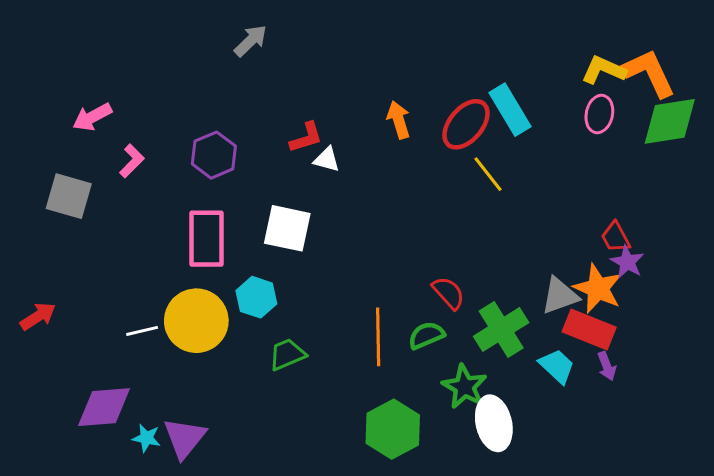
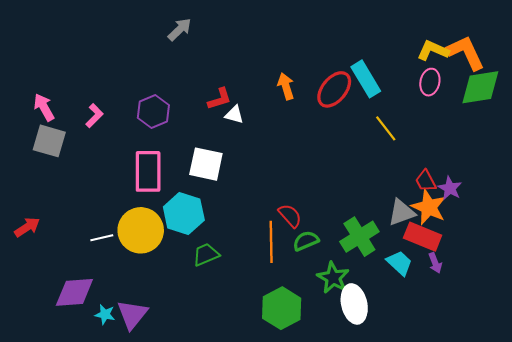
pink arrow: (92, 117) -> (44, 107), moved, turned 88
yellow line: (488, 174) -> (386, 128), moved
red trapezoid: (616, 237) -> (426, 181), moved
red semicircle: (448, 293) -> (290, 216), moved
cyan hexagon: (256, 297) -> (184, 213), size x1.4

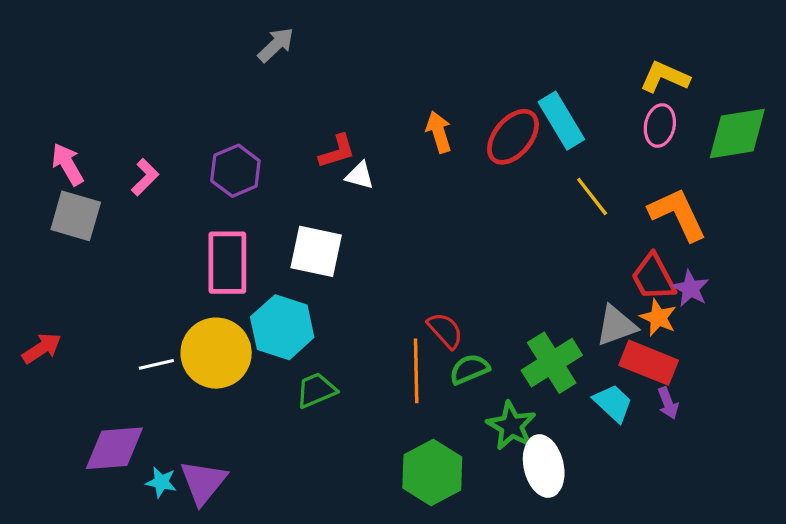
orange L-shape: (466, 53) -> (678, 214), moved
red trapezoid: (426, 181) -> (653, 277), size x1.4
orange star: (429, 207) -> (658, 318), size x0.7

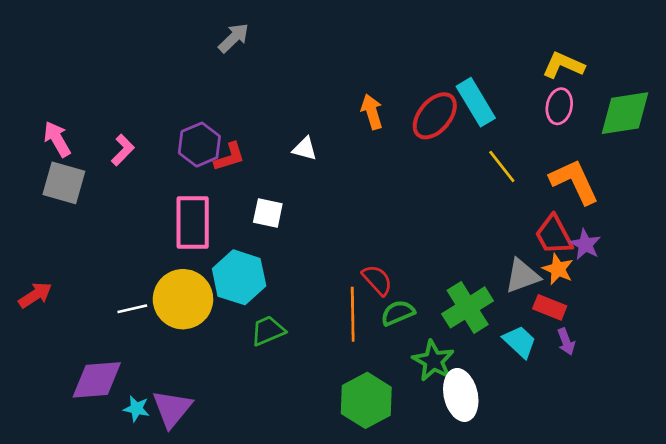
red L-shape: (337, 151) -> (230, 157), moved
white square: (316, 251) -> (268, 213), size x0.7
red rectangle: (649, 363) -> (550, 307), size x0.7

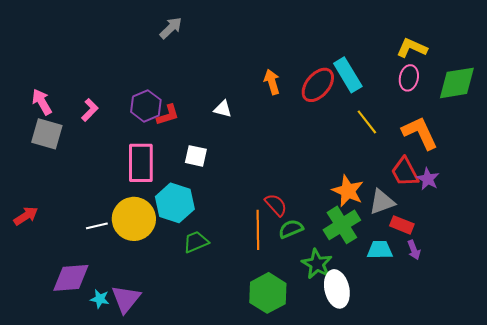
orange star: (558, 269) -> (348, 191), moved, size x1.4
cyan trapezoid: (520, 342) -> (380, 250), turned -44

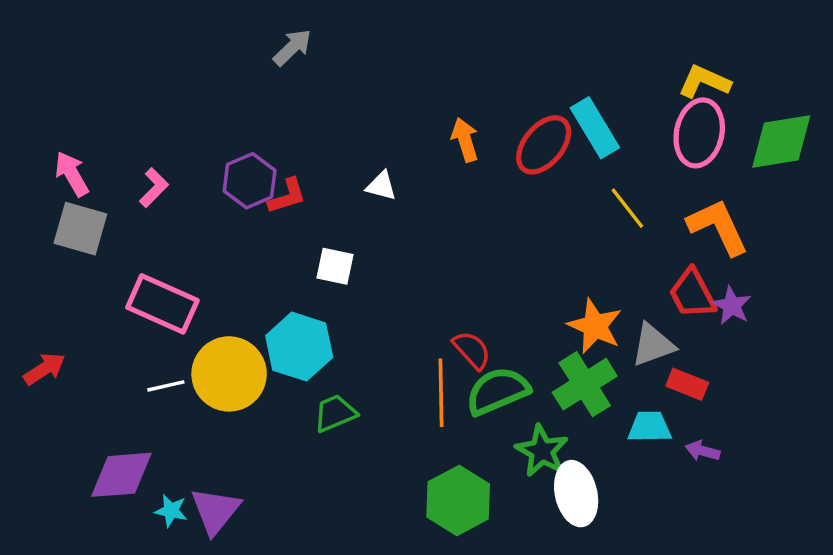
pink ellipse: (409, 78) -> (699, 133), size x1.5
pink rectangle: (141, 163) -> (162, 304), moved, turned -66
green semicircle: (291, 229) -> (497, 391), size x1.5
purple arrow: (414, 250) -> (703, 451), moved, turned 126

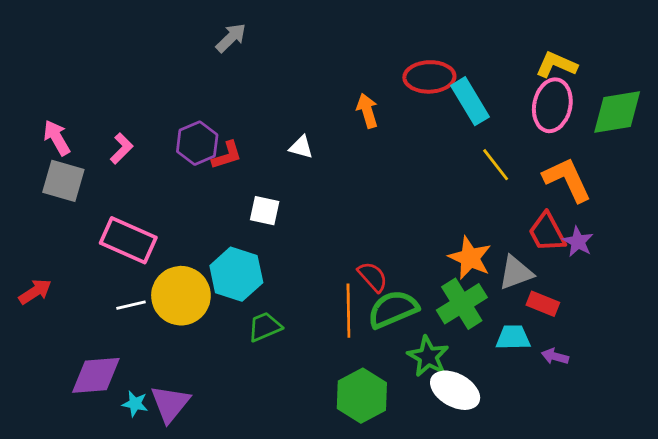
red ellipse: (544, 145) -> (429, 77), moved, turned 48
white ellipse: (576, 494) -> (455, 390), turned -48

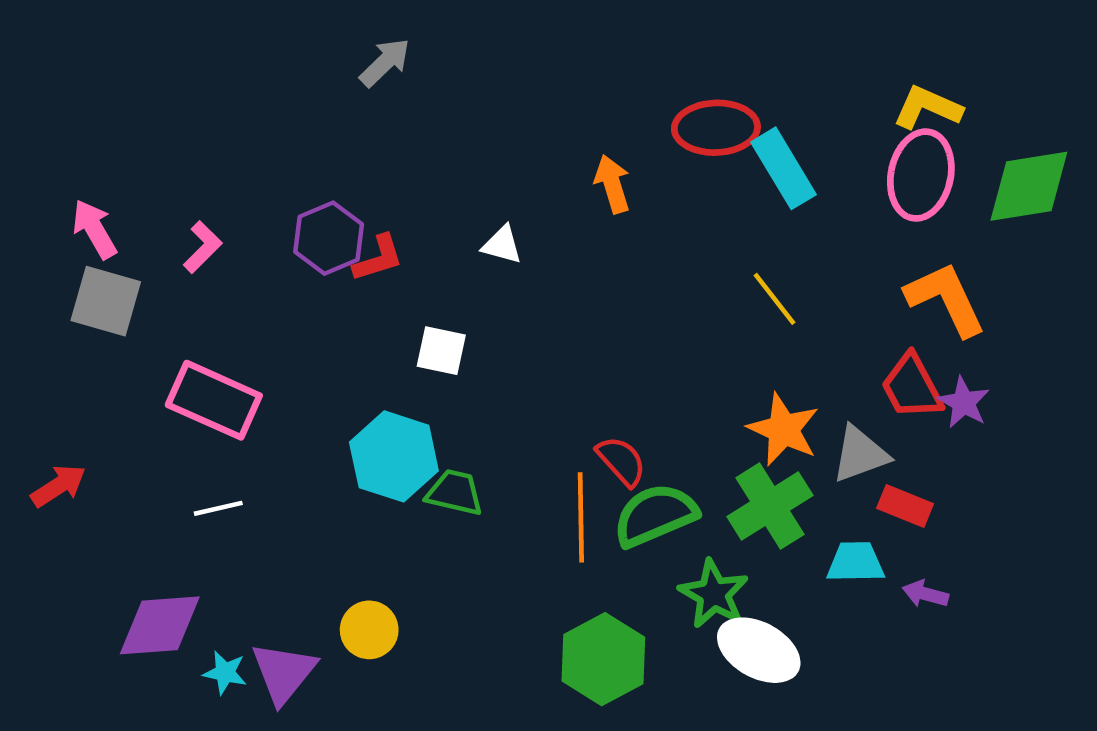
yellow line: (496, 165) -> (774, 299), moved
yellow circle: (181, 296) -> (369, 630), moved, size x0.6
green trapezoid: (265, 327) -> (455, 493), moved, turned 36

